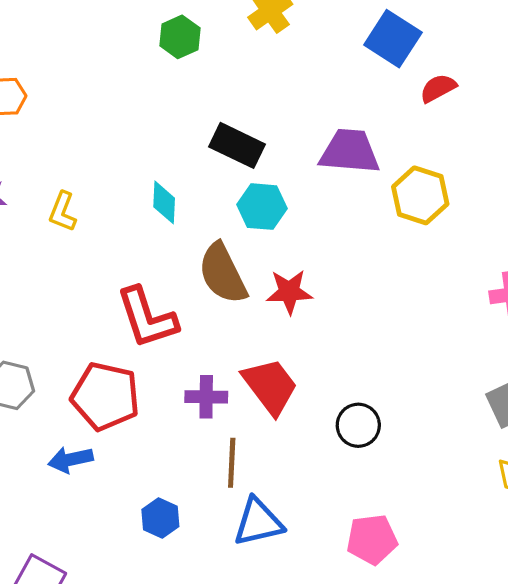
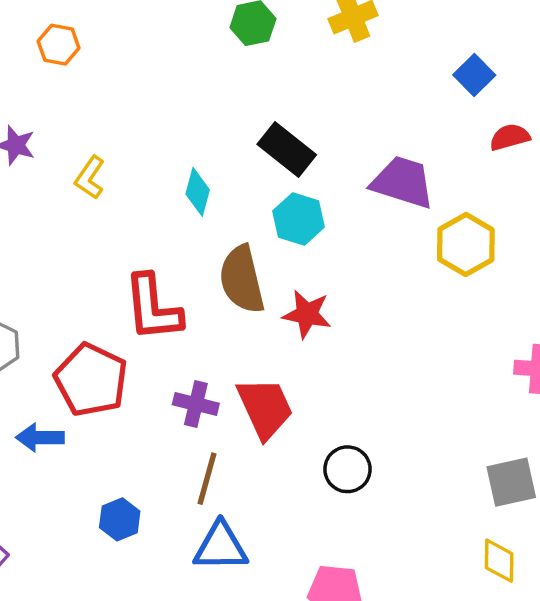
blue square: (393, 39) -> (474, 75), size x0.7

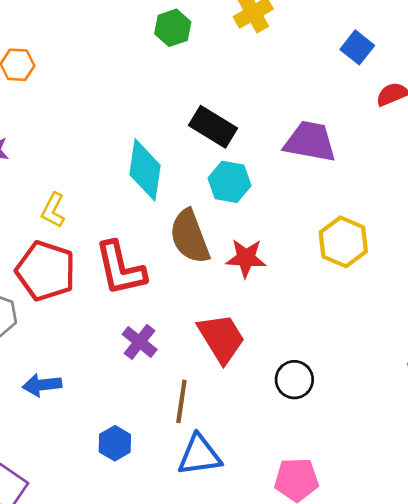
yellow L-shape: (90, 178) -> (53, 210), moved
cyan diamond: (198, 192) -> (145, 170), size x1.6
yellow hexagon: (466, 245) -> (343, 242), moved
red pentagon: (91, 380) -> (46, 271), moved
purple cross: (196, 404) -> (140, 342), moved, turned 32

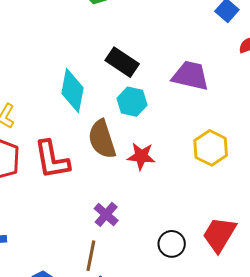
red trapezoid: (221, 338) -> (219, 234), moved, turned -120
purple cross: (140, 342) -> (106, 214), moved

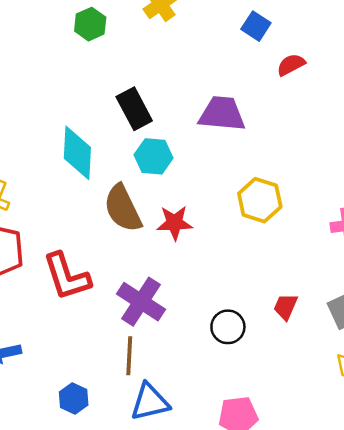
black rectangle: (122, 62) -> (134, 109), turned 36
red L-shape: (52, 160) -> (67, 276), moved
purple cross: (106, 214) -> (141, 302), size x1.5
red trapezoid: (219, 234) -> (286, 307), size x0.6

